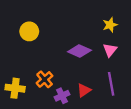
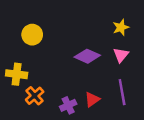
orange cross: (45, 79) -> (35, 96), moved
yellow cross: (15, 88) -> (17, 74), moved

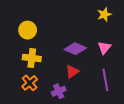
yellow star: (121, 27) -> (104, 15), moved
yellow cross: (17, 74) -> (32, 58), moved
red triangle: (92, 99) -> (72, 72), moved

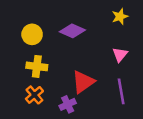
purple diamond: (75, 49) -> (72, 31), moved
red triangle: (72, 72) -> (83, 82), size x1.5

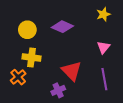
red triangle: (83, 82) -> (72, 71), turned -40
orange cross: (34, 95) -> (18, 77), moved

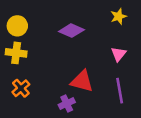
yellow circle: (27, 30) -> (17, 26), moved
yellow cross: (31, 57) -> (16, 53), moved
red triangle: (72, 71) -> (82, 81), turned -30

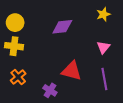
purple diamond: (71, 31) -> (62, 27), turned -30
purple cross: (67, 104) -> (50, 90), moved, turned -32

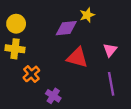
yellow star: (103, 14) -> (87, 15), moved
red triangle: (72, 71) -> (77, 58), moved
orange cross: (18, 77) -> (31, 74), moved

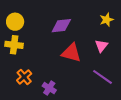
yellow star: (87, 15) -> (107, 20), moved
orange cross: (31, 74) -> (24, 77), moved
purple line: (111, 84) -> (102, 77), turned -45

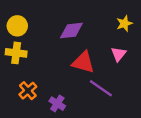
purple line: (102, 77) -> (101, 88), moved

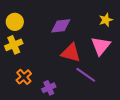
yellow cross: (16, 53) -> (14, 45), turned -30
pink triangle: (119, 54) -> (101, 46), size x1.5
purple cross: (57, 104) -> (49, 88), turned 32

